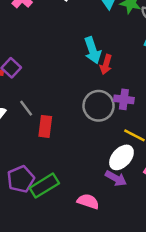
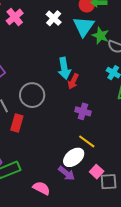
gray circle: (99, 106) -> (32, 95), moved

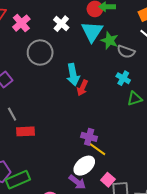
gray circle: (32, 95) -> (40, 52), moved
purple cross: (83, 111) -> (89, 137), moved
red rectangle: (17, 123) -> (26, 131), turned 72

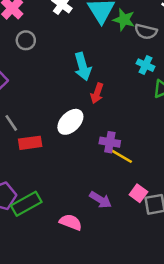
gray circle: (40, 52) -> (26, 40), moved, size x0.6
red arrow: (82, 88) -> (97, 93), moved
white ellipse: (84, 166) -> (70, 122), moved

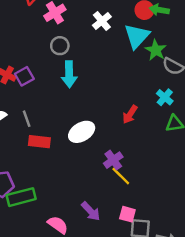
cyan arrow: (83, 66) -> (69, 74), moved
red arrow: (97, 93) -> (130, 114), moved
purple cross: (110, 142) -> (113, 160), turned 30
pink square: (138, 193) -> (127, 214), turned -35

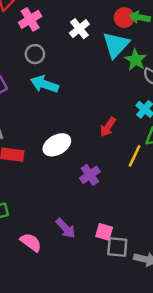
cyan arrow: (69, 74) -> (44, 84), turned 110
yellow line: (121, 176) -> (135, 156), moved, turned 70

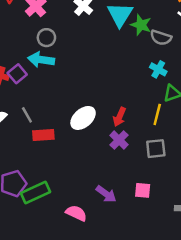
cyan arrow: (44, 84) -> (41, 60), moved
red arrow: (108, 127) -> (120, 117), moved
gray square: (117, 247) -> (156, 149), moved

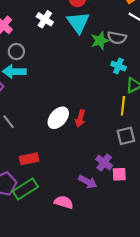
green star: (141, 25) -> (100, 41), moved, turned -30
red arrow: (120, 117) -> (80, 118), moved
red rectangle: (43, 135) -> (29, 159), moved
purple cross: (119, 140) -> (104, 163), moved

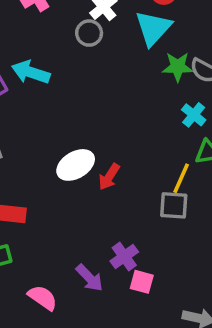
gray circle: (16, 52) -> (89, 33), moved
gray square: (126, 136) -> (174, 205), moved

